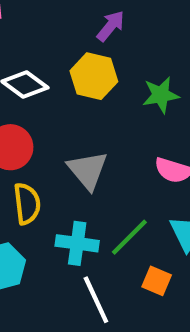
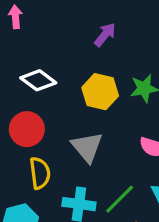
yellow hexagon: (94, 76) -> (100, 92), moved

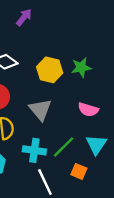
purple arrow: (105, 35) -> (24, 17), moved

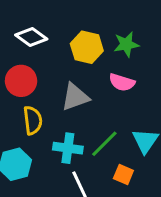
gray triangle: (40, 110) -> (75, 97), turned 50
pink semicircle: (88, 110) -> (122, 82), moved

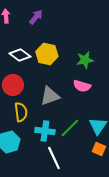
yellow hexagon: (87, 47) -> (47, 54), moved
orange square: (123, 174) -> (99, 149), moved

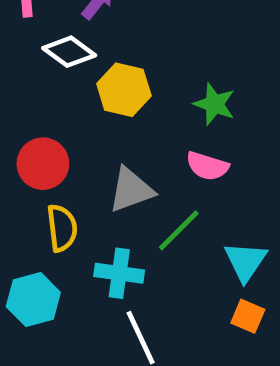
white diamond: (20, 55) -> (69, 52), moved
green star: (85, 60) -> (214, 104), turned 30
green line: (70, 128) -> (179, 230), moved

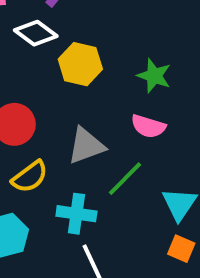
yellow semicircle: (62, 228) -> (30, 177), turned 60

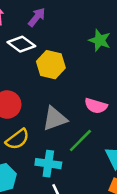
green star: (154, 76) -> (100, 40), moved

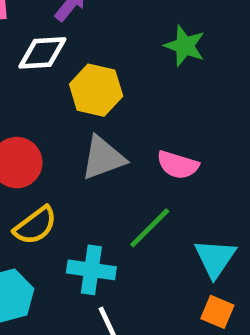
white diamond: (21, 44) -> (42, 53), turned -40
gray triangle: (55, 119) -> (103, 158), moved

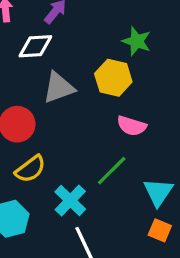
yellow hexagon: (96, 90) -> (113, 78), moved
gray triangle: (103, 158) -> (59, 88), moved
cyan cross: (91, 270) -> (70, 200), turned 36

